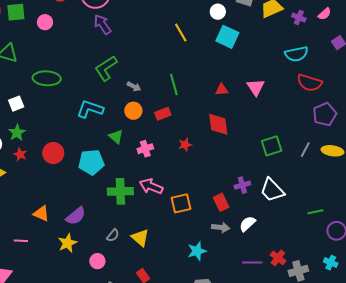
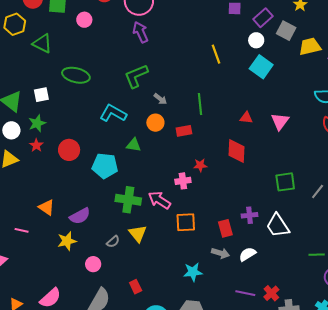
green triangle: (116, 137) -> (134, 145), turned -42
pink cross: (145, 149) -> (183, 181), moved
yellow triangle: (140, 238) -> (138, 234), moved

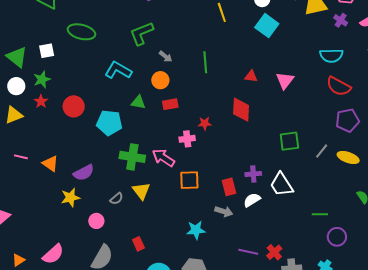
red rectangle: (184, 131) -> (170, 104), moved
pink line: (22, 230) -> (21, 157), moved
white semicircle: (247, 254) -> (252, 200), moved

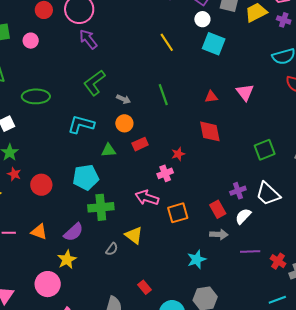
red circle: (74, 106) -> (41, 185), moved
green cross: (132, 157) -> (101, 207), moved
pink circle: (96, 221) -> (48, 284), moved, size x1.6
purple line: (248, 252) -> (250, 252), moved

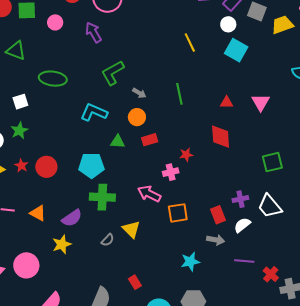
purple arrow: (88, 39) -> (93, 32), moved
red star: (14, 174) -> (21, 166), moved
pink circle: (48, 284) -> (26, 265), moved

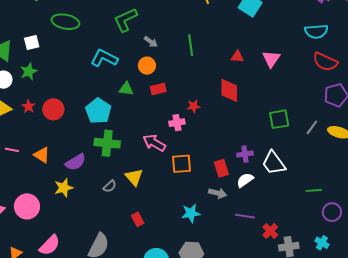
cyan pentagon: (91, 165) -> (98, 111), turned 30
red rectangle: (135, 282) -> (138, 219), moved

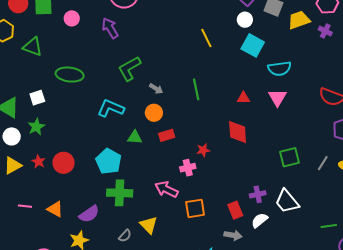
cyan semicircle: (316, 31) -> (280, 69), moved

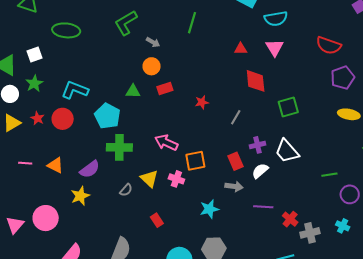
green line: (196, 89) -> (192, 23), moved, turned 30
cyan L-shape: (111, 108) -> (75, 90), moved
red diamond: (238, 132) -> (256, 81), moved
gray line: (323, 163) -> (236, 117), moved
pink cross: (188, 168) -> (176, 179), moved, turned 35

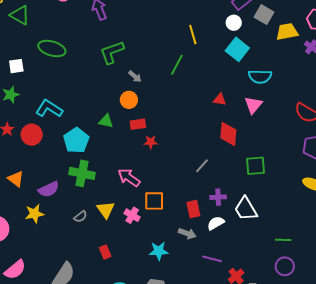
red star: (202, 102) -> (151, 142), moved
purple circle: (350, 194) -> (285, 266), moved

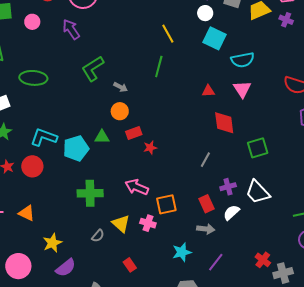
cyan pentagon: (76, 140) -> (76, 148), moved, turned 30
purple semicircle: (49, 189) -> (66, 268), moved
purple line: (212, 259) -> (216, 262), moved, turned -54

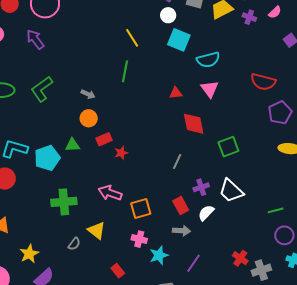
green L-shape: (93, 68) -> (42, 89), moved
pink cross: (148, 223) -> (139, 239), moved
red rectangle: (130, 265) -> (118, 271), moved

